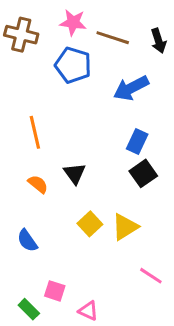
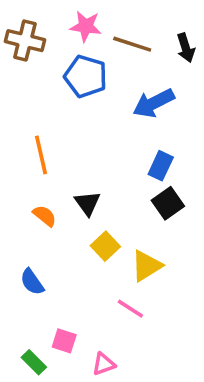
yellow square: (90, 224) -> (105, 246), moved
pink line: (151, 276) -> (130, 309), moved
pink triangle: (88, 311) -> (104, 364), turned -45

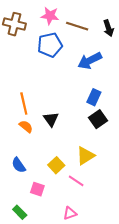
blue pentagon: (86, 76) -> (50, 45), turned -30
orange line: (41, 155) -> (24, 103), moved
yellow square: (105, 246) -> (56, 165), moved
pink square: (64, 341) -> (37, 189), moved
pink triangle: (104, 364) -> (70, 213), moved

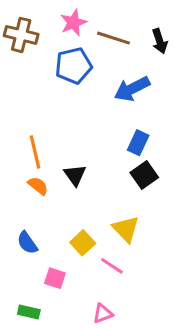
pink star: (50, 16) -> (73, 23), turned -30
yellow triangle: (85, 156) -> (126, 229), turned -42
green rectangle: (20, 212) -> (29, 312), turned -32

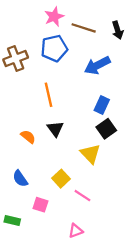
brown cross: (21, 35) -> (16, 59), moved, turned -35
orange line: (35, 152) -> (48, 95), moved
yellow triangle: (126, 229) -> (90, 154), moved
green rectangle: (29, 312) -> (12, 221), moved

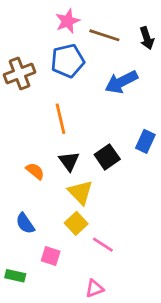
blue rectangle: (102, 105) -> (145, 141), moved
black square: (106, 129) -> (107, 157), moved
yellow triangle: (90, 154) -> (80, 192), moved

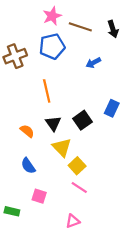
blue arrow: (121, 82) -> (93, 63), size x0.6
blue semicircle: (25, 223) -> (28, 166), moved
yellow square: (76, 223) -> (77, 166), moved

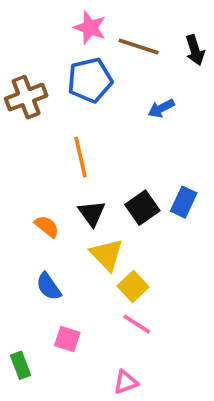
pink star: (52, 16) -> (90, 28), turned -30
blue rectangle: (112, 108) -> (184, 202), moved
green rectangle: (12, 211) -> (20, 365), turned 56

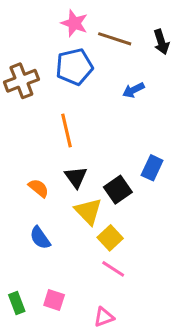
black square: (142, 208) -> (118, 190), moved
pink square: (67, 339) -> (54, 300), moved

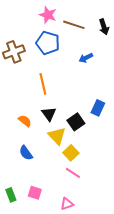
blue pentagon: (74, 67) -> (48, 43), turned 30

